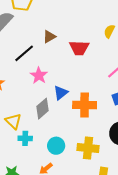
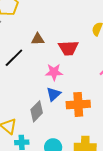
brown triangle: (49, 37) -> (38, 39), turned 32
pink star: (39, 76) -> (54, 72), moved, turned -30

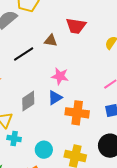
red trapezoid: (68, 48) -> (76, 26), moved
gray diamond: (37, 111) -> (28, 101), moved

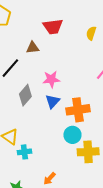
gray diamond: (28, 101) -> (25, 95), moved
cyan circle: (44, 150) -> (72, 135), moved

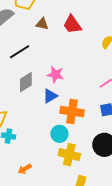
red trapezoid: (53, 27) -> (72, 25), turned 45
brown triangle: (33, 48) -> (42, 24), moved

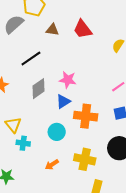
cyan circle: (59, 134) -> (57, 132), moved
orange arrow: (25, 169) -> (52, 165), moved

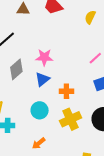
orange cross: (86, 116) -> (66, 91), size x0.6
yellow cross: (85, 159) -> (71, 119), moved, turned -30

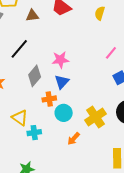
orange cross: (66, 91) -> (49, 99), moved
orange arrow: (39, 143) -> (74, 139), moved

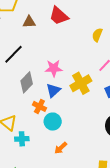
yellow semicircle: (100, 13) -> (97, 35), moved
orange cross: (49, 99) -> (39, 106), turned 32
yellow cross: (96, 117) -> (81, 83), moved

